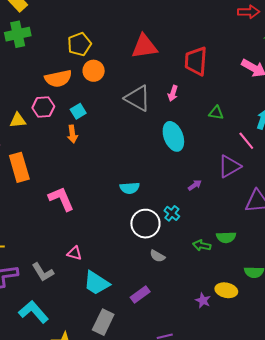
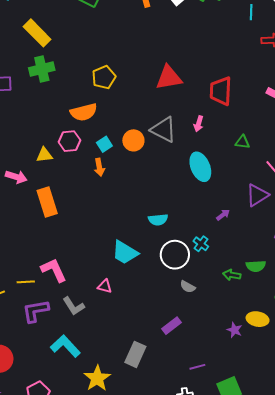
orange circle: (94, 71) -> (133, 140), moved
pink L-shape: (61, 199) -> (54, 270), moved
cyan trapezoid: (96, 283) -> (125, 252), moved

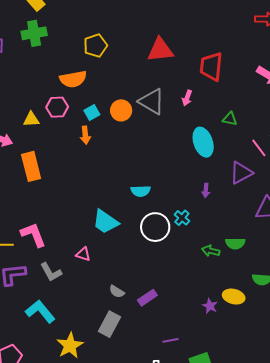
cyan ellipse: (200, 167) -> (203, 142), moved
purple arrow: (223, 215) -> (206, 190), turned 128
gray semicircle: (188, 287) -> (117, 292), moved

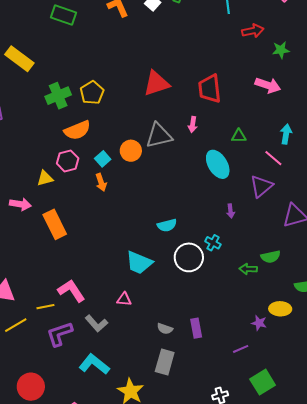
green cross: (34, 33) -> (58, 96), moved
gray triangle: (152, 102) -> (159, 135), turned -32
purple rectangle: (147, 298) -> (196, 328), turned -54
purple line: (171, 340) -> (241, 349), moved

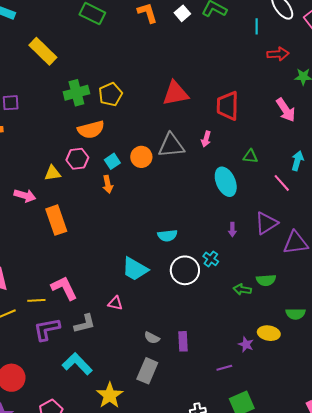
pink arrow: (268, 85) -> (286, 110), turned 30
purple triangle: (261, 186) -> (266, 223), moved
gray L-shape: (96, 323) -> (85, 324), turned -70

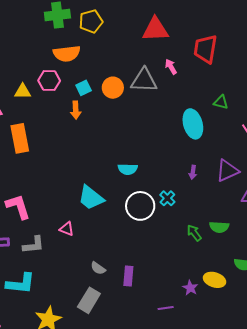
pink arrow: (206, 139) -> (171, 67), moved, turned 126
green arrow: (242, 289) -> (194, 233), turned 36
cyan L-shape: (77, 364) -> (21, 284), turned 132

